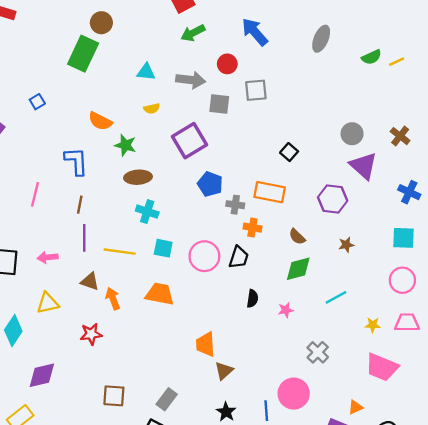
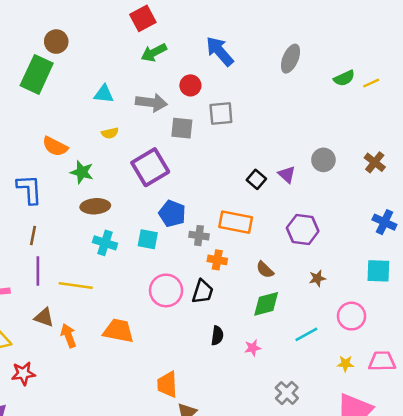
purple triangle: (363, 166) -> (287, 175), moved, size x0.6
cyan square: (163, 248) -> (148, 239), moved
pink circle: (402, 280) -> (352, 316), moved
red star: (91, 334) -> (23, 373), moved

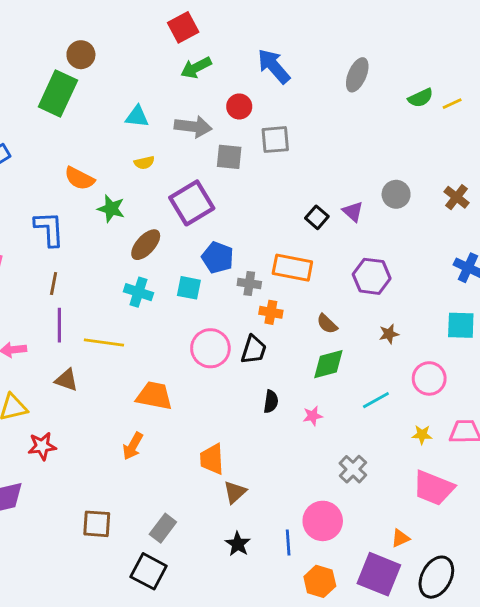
brown ellipse: (95, 206) -> (146, 245), moved, turned -44
orange arrow: (68, 336) -> (133, 446), moved, turned -130

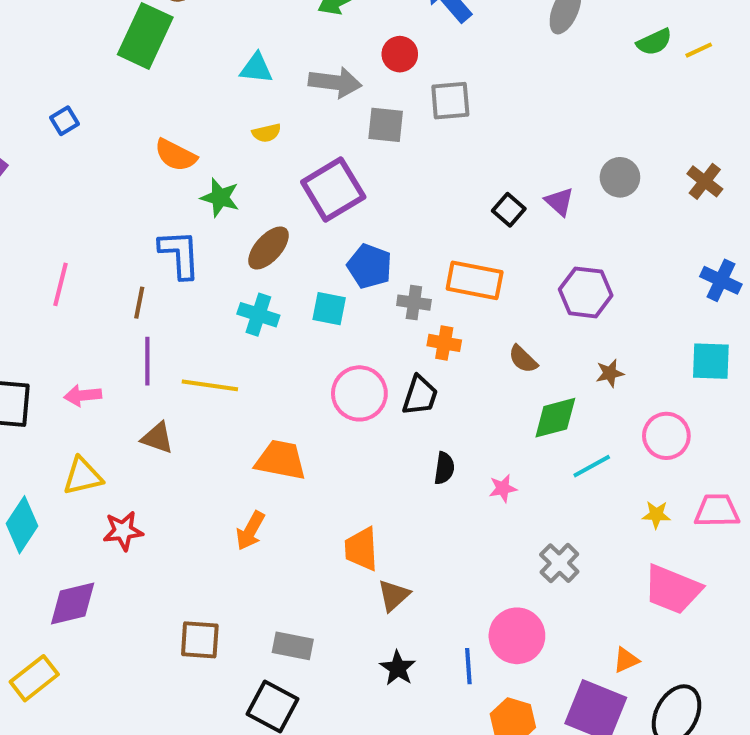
blue L-shape: (49, 229) -> (180, 254), moved
green diamond: (328, 364) -> (555, 418), moved
gray rectangle: (163, 528) -> (293, 646), turned 64

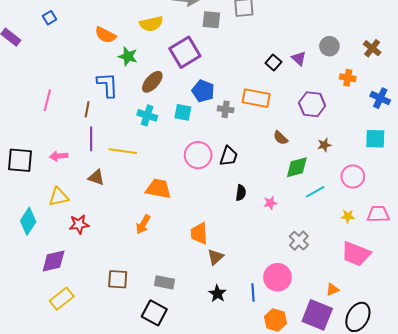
yellow semicircle: (266, 133) -> (151, 24), size x1.6
orange cross: (444, 343) -> (348, 78), moved
yellow rectangle: (34, 678) -> (62, 299), moved

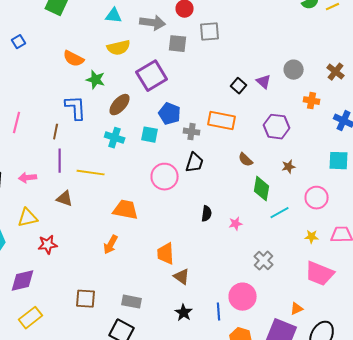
black trapezoid: (229, 156) -> (195, 163), moved
green diamond: (297, 167) -> (262, 189), turned -65
brown triangle: (215, 257) -> (182, 277), turned -42

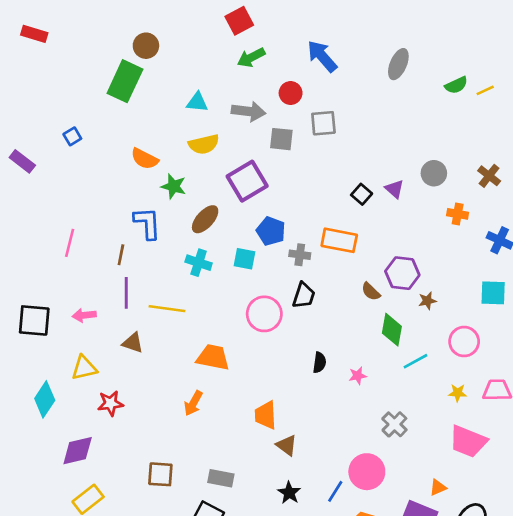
purple hexagon: (277, 127) -> (402, 273), moved
blue line: (219, 312) -> (335, 491), turned 36

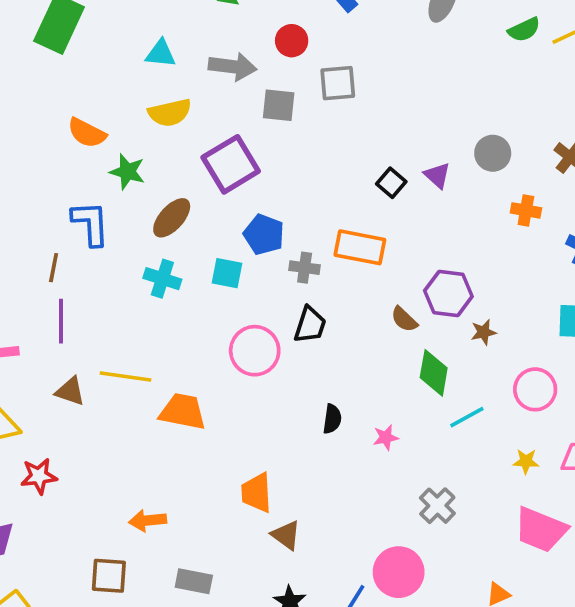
yellow line: (167, 309) -> (126, 376), moved
orange arrow: (193, 403) -> (148, 520), moved, turned 55

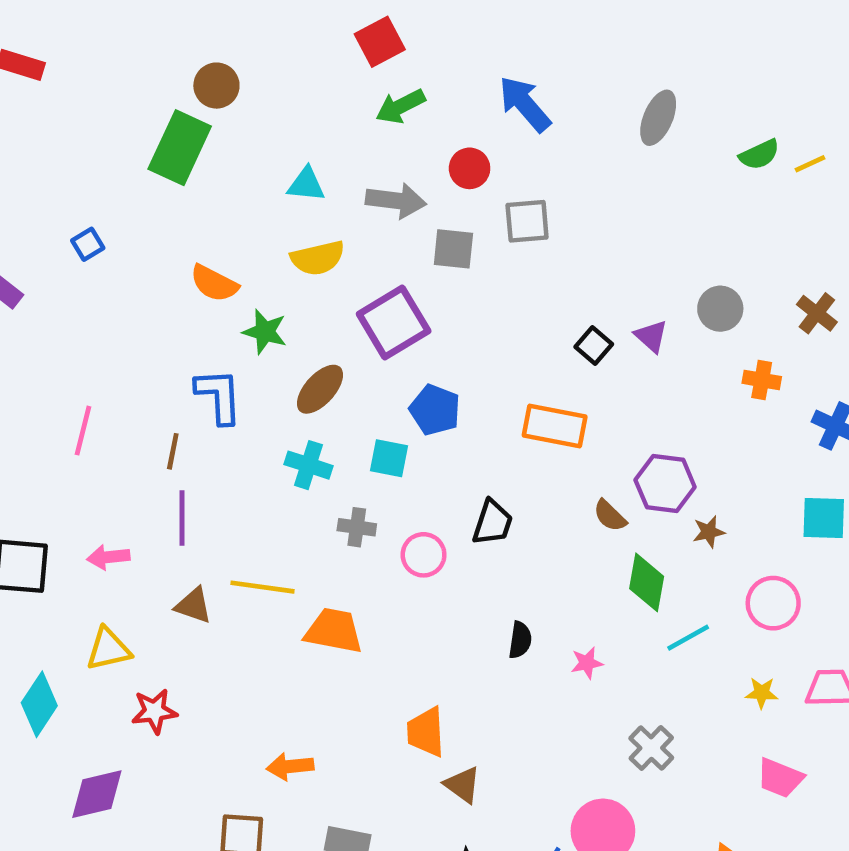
gray cross: (305, 268) -> (357, 527), moved
pink circle: (255, 351) -> (424, 555), size x0.7
pink trapezoid: (541, 530) -> (780, 778), size x0.7

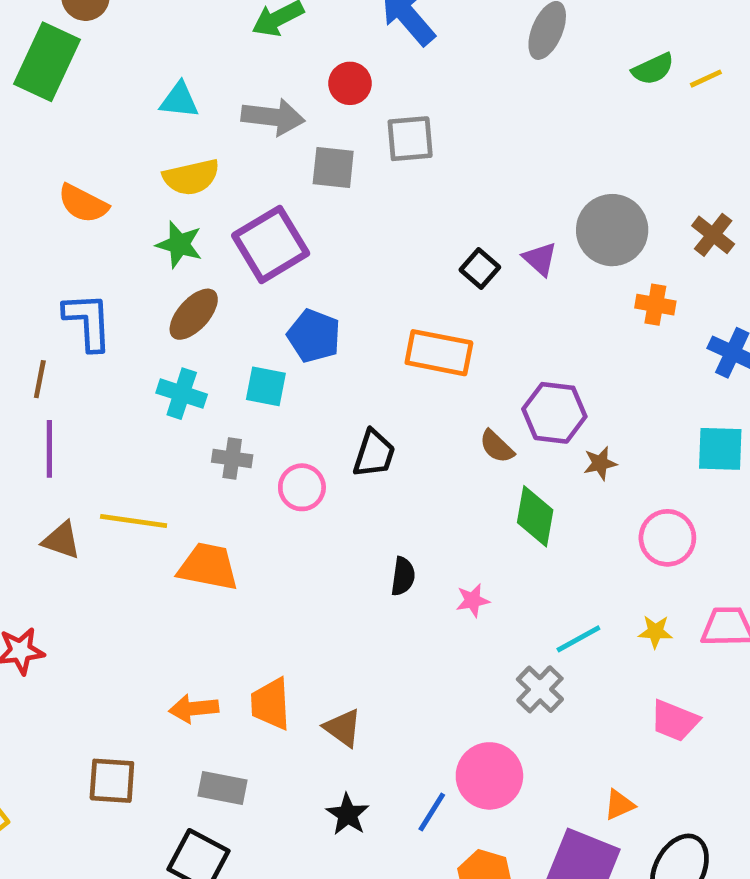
gray circle: (720, 309) -> (612, 230), size x1.5
green star: (265, 332) -> (179, 244), moved
cyan line: (688, 638) -> (578, 639), moved
orange trapezoid: (426, 732) -> (271, 704), moved
orange arrow: (290, 766) -> (194, 709), moved

